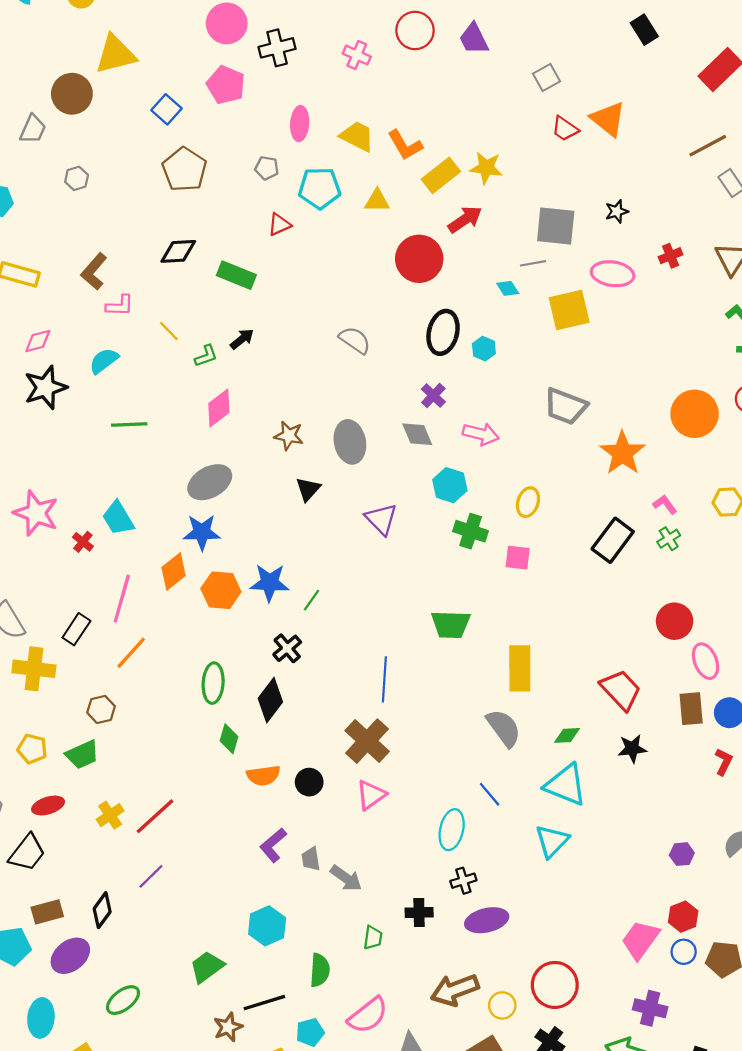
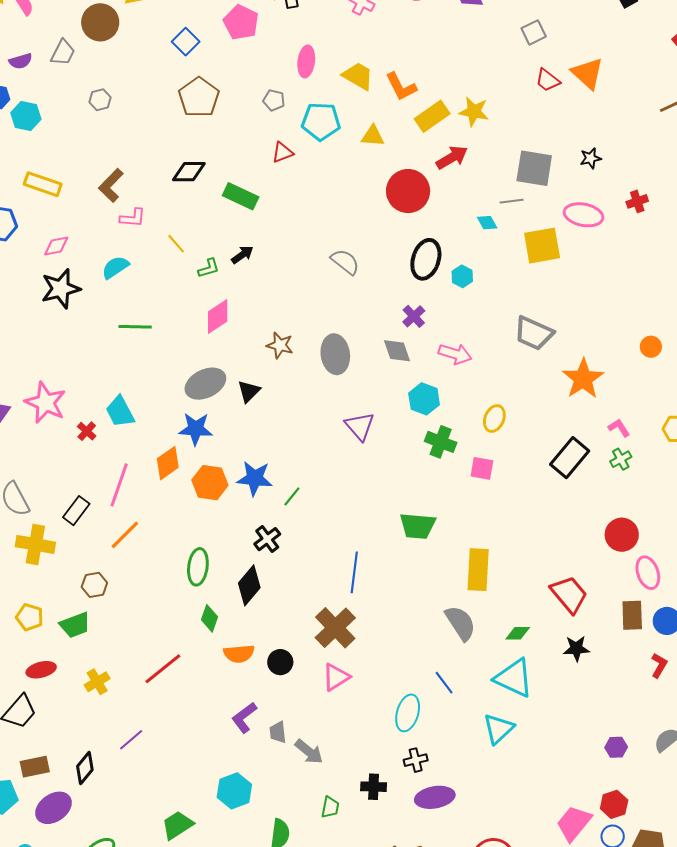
orange circle: (695, 414) -> (651, 347), size x0.5
black triangle: (308, 489) -> (249, 391), moved
red line: (155, 816) -> (163, 669), moved

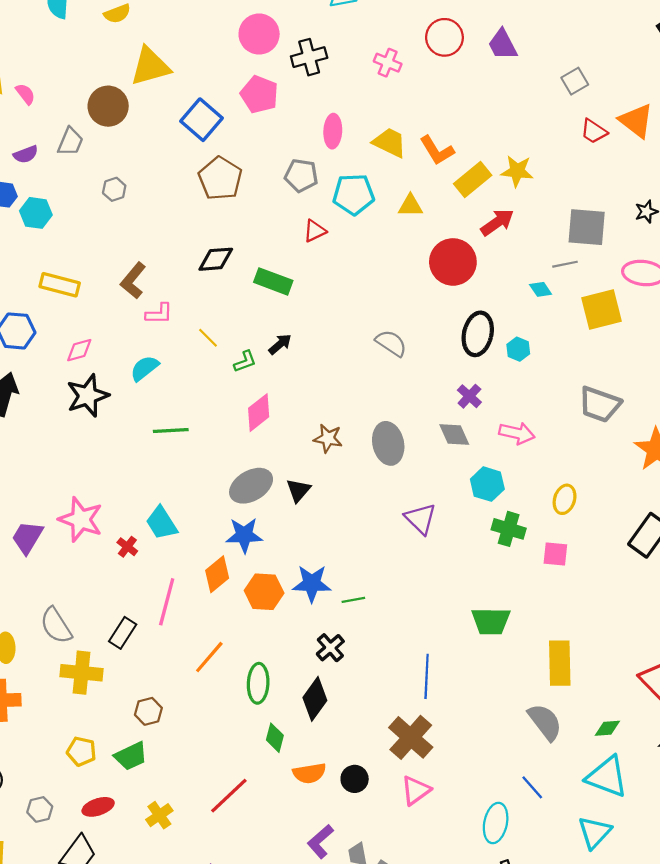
blue square: (186, 42) -> (202, 120), size x1.4
gray pentagon: (274, 100) -> (301, 175), size x1.4
green line: (292, 496) -> (353, 600), turned 45
orange line: (125, 535) -> (209, 657), moved

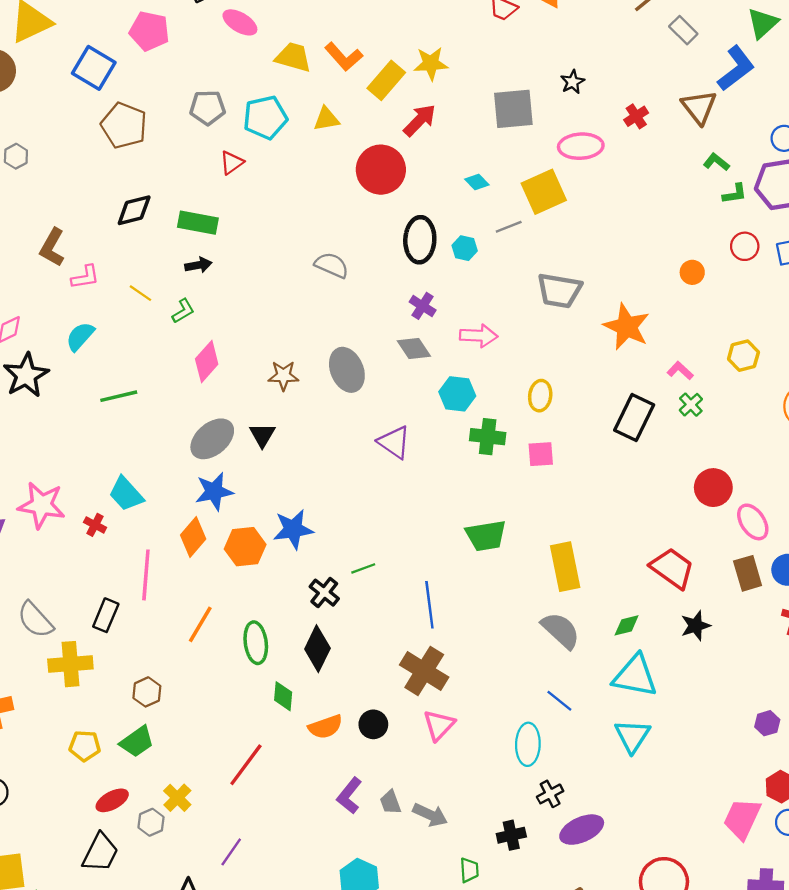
pink ellipse: (333, 131) -> (240, 22), moved, turned -52
gray line: (565, 264) -> (509, 227), moved
black arrow: (280, 344) -> (198, 265), moved, turned 40
green line: (353, 600) -> (363, 568), moved
gray hexagon: (40, 809) -> (151, 822), moved

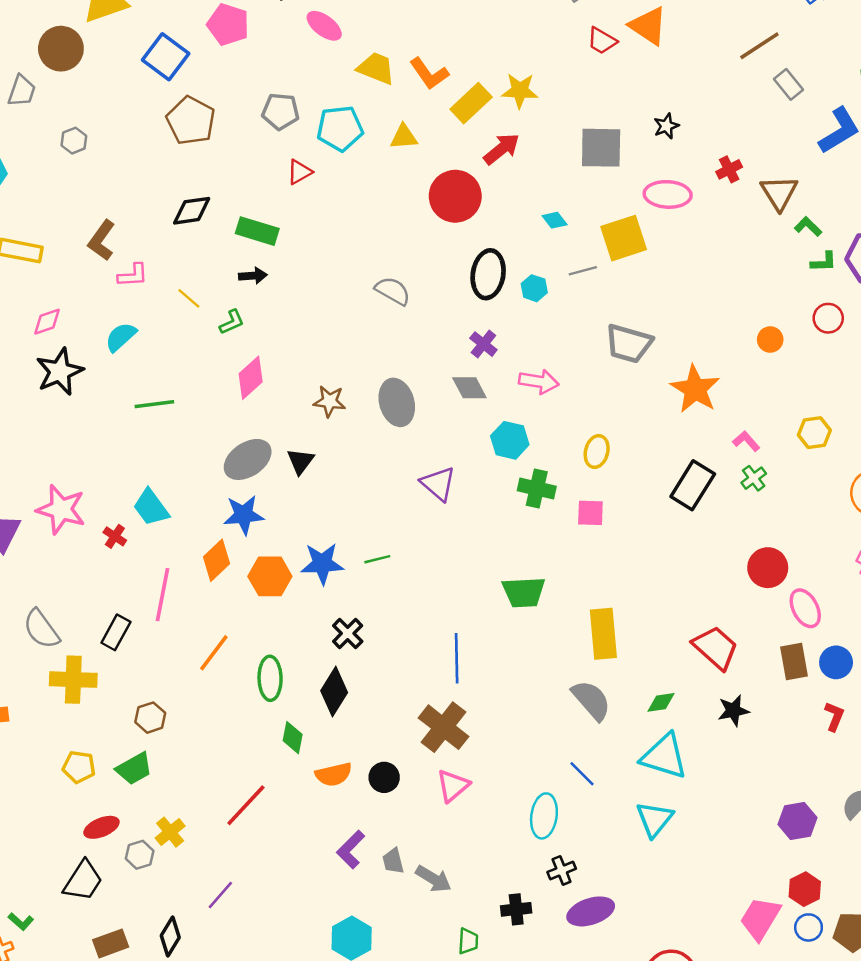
brown triangle: (699, 107) -> (779, 193), moved
green line: (363, 568) -> (377, 559), moved
purple hexagon: (767, 723) -> (797, 821), size x1.4

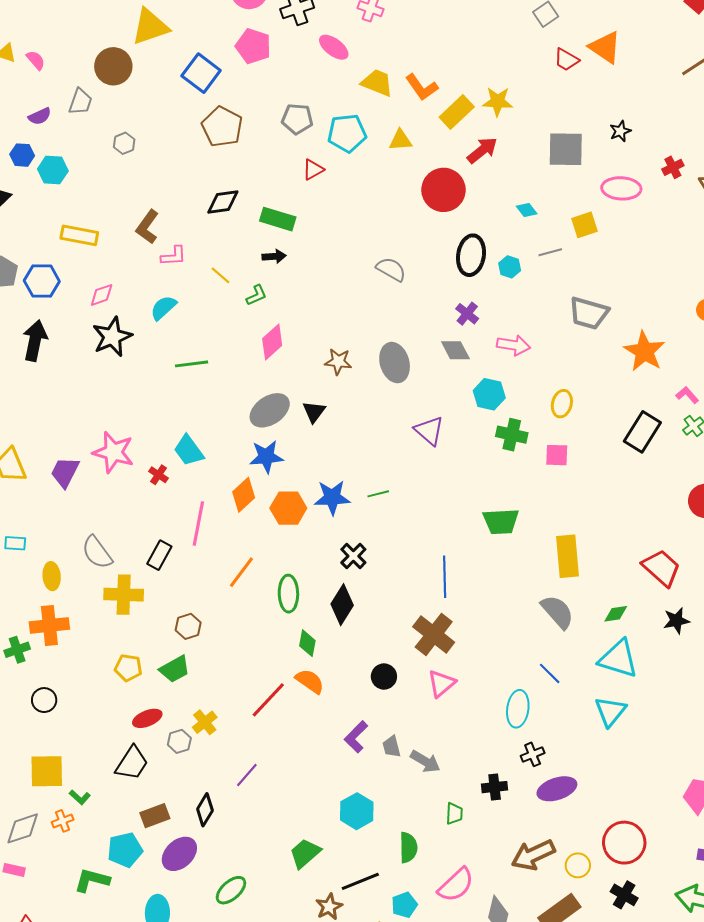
yellow square: (624, 238) -> (584, 225), size x0.7
orange semicircle: (334, 774) -> (310, 681), moved, turned -132

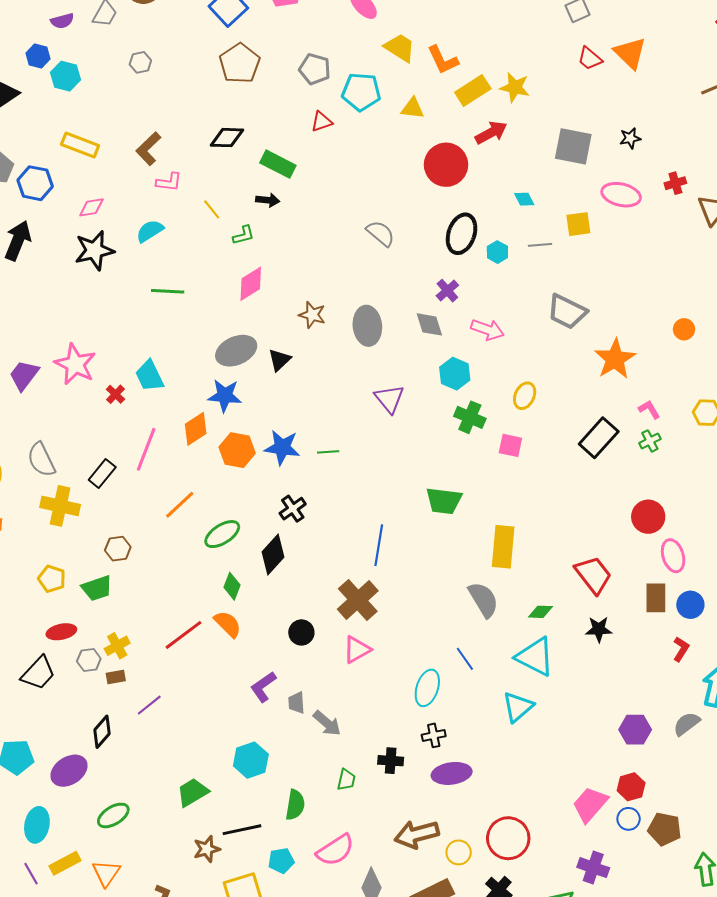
green ellipse: (288, 594) -> (222, 534), turned 48
brown rectangle: (155, 816) -> (116, 677), moved, size x0.7

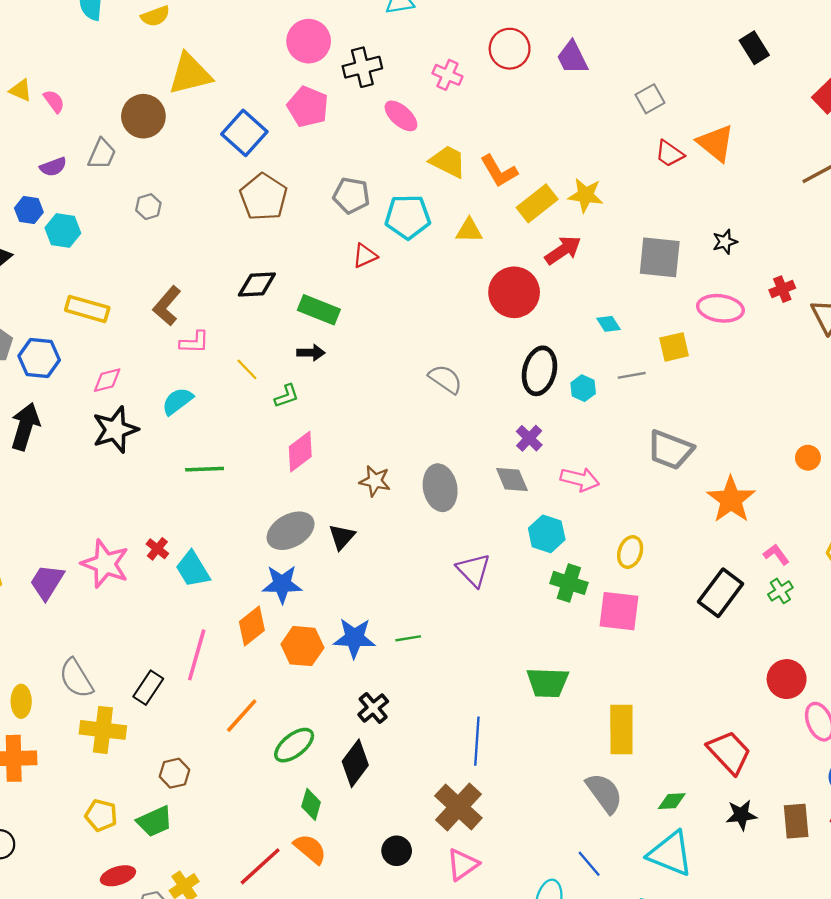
red cross: (115, 394) -> (157, 549), moved
pink square: (510, 445) -> (619, 611), size x1.5
brown rectangle: (656, 598) -> (796, 821), moved

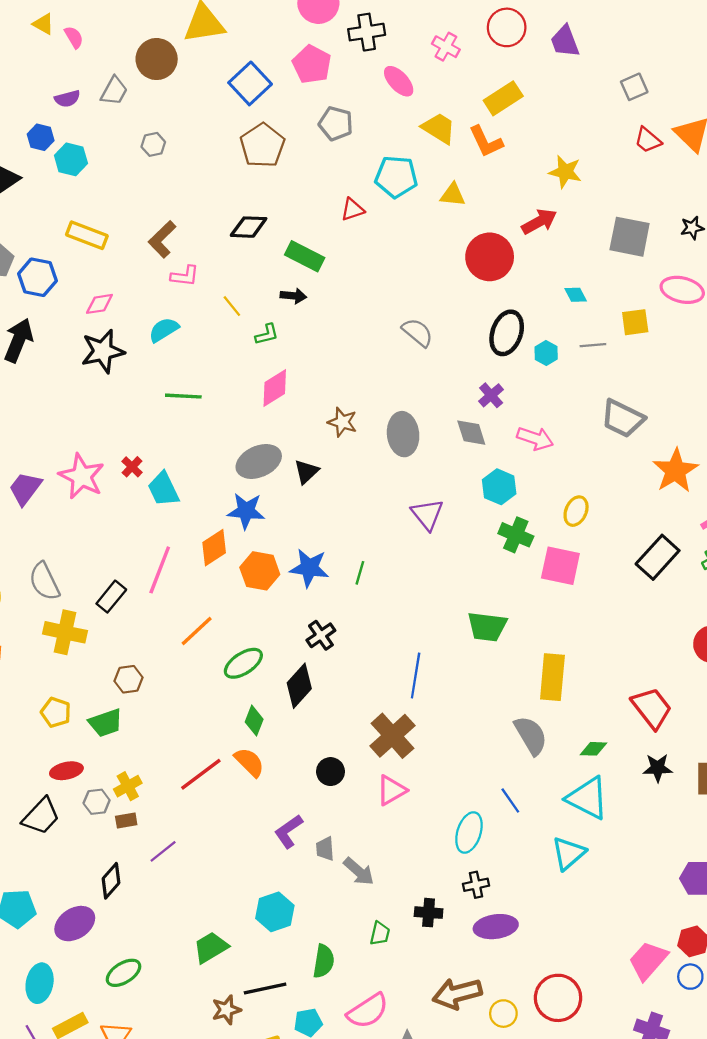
gray pentagon: (351, 195) -> (336, 124), moved
yellow rectangle: (537, 203) -> (503, 98), moved
green line: (408, 638) -> (360, 573), turned -70

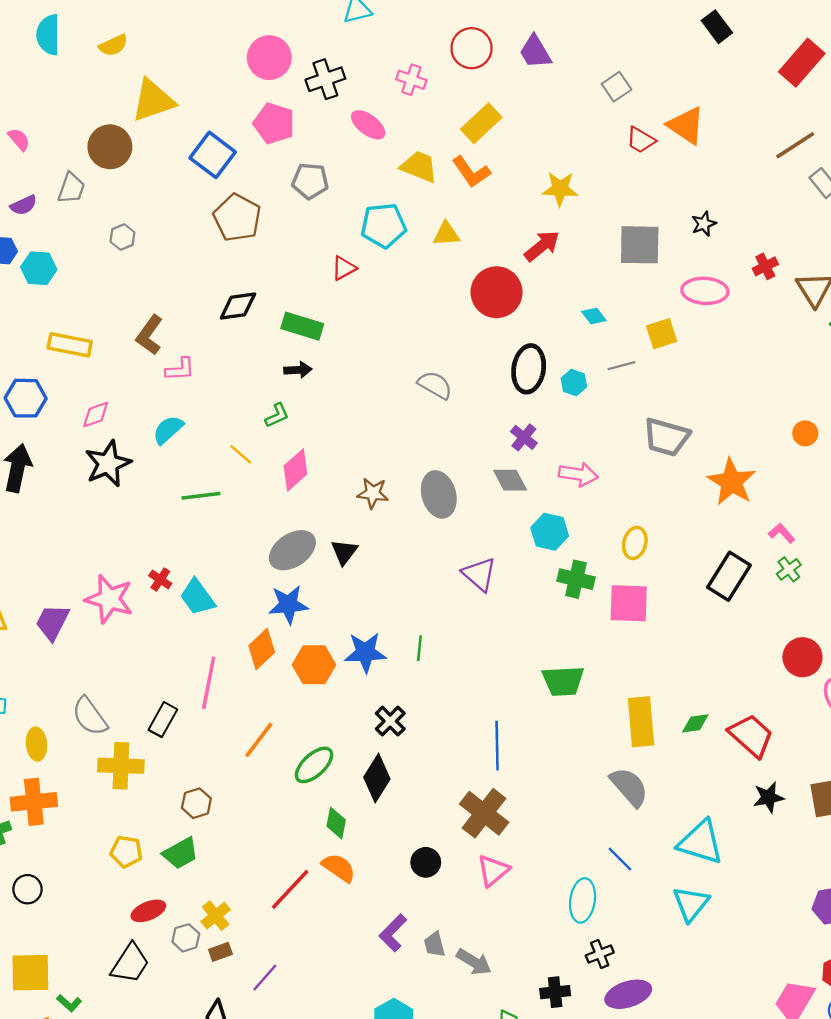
yellow line: (232, 306) -> (241, 454), moved
green diamond: (593, 749) -> (695, 723), moved

